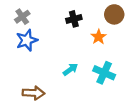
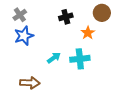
cyan arrow: (70, 69) -> (54, 58), moved
cyan cross: (104, 73) -> (80, 59), moved, turned -30

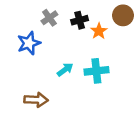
gray cross: (20, 15) -> (49, 18), moved
orange star: (88, 33) -> (99, 31), moved

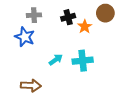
gray cross: (49, 18) -> (34, 15), moved, turned 32
blue star: (29, 43) -> (25, 37), turned -30

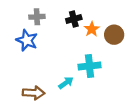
brown circle: (105, 13) -> (114, 35), moved
cyan arrow: (56, 60) -> (66, 83), moved

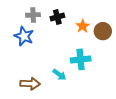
black cross: (74, 19) -> (57, 17), moved
cyan arrow: (66, 83) -> (59, 75), turned 72

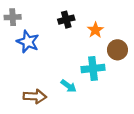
gray cross: (33, 15) -> (13, 17), moved
brown circle: (103, 31) -> (117, 50), moved

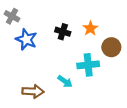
gray cross: (13, 17) -> (12, 16), turned 32
black cross: (66, 20) -> (63, 32), moved, turned 32

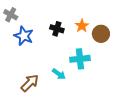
brown circle: (111, 47) -> (101, 34), moved
brown arrow: (33, 91) -> (30, 83), turned -48

